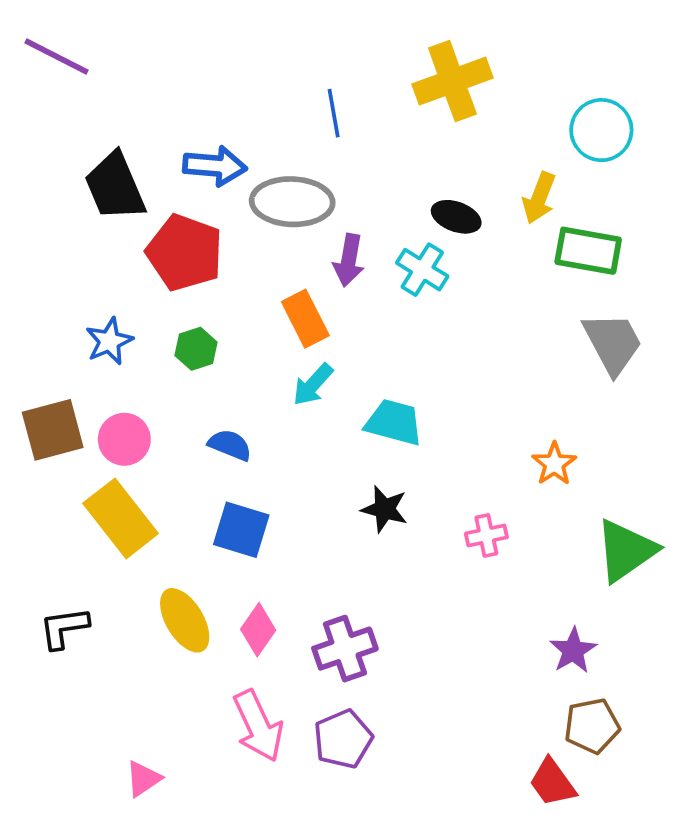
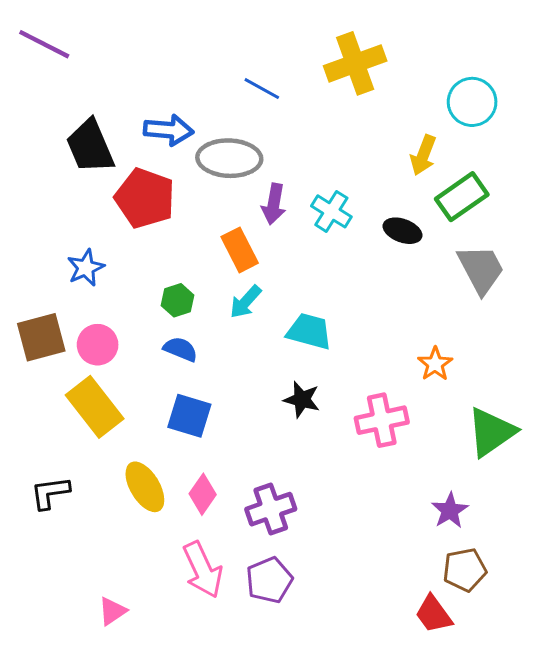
blue line: (334, 113) -> (262, 89), turned -51
black ellipse: (456, 217) -> (402, 231), moved
green rectangle: (588, 251) -> (462, 197), turned -45
green hexagon: (196, 349) -> (177, 300), moved
pink cross: (486, 535) -> (382, 420), size x1.6

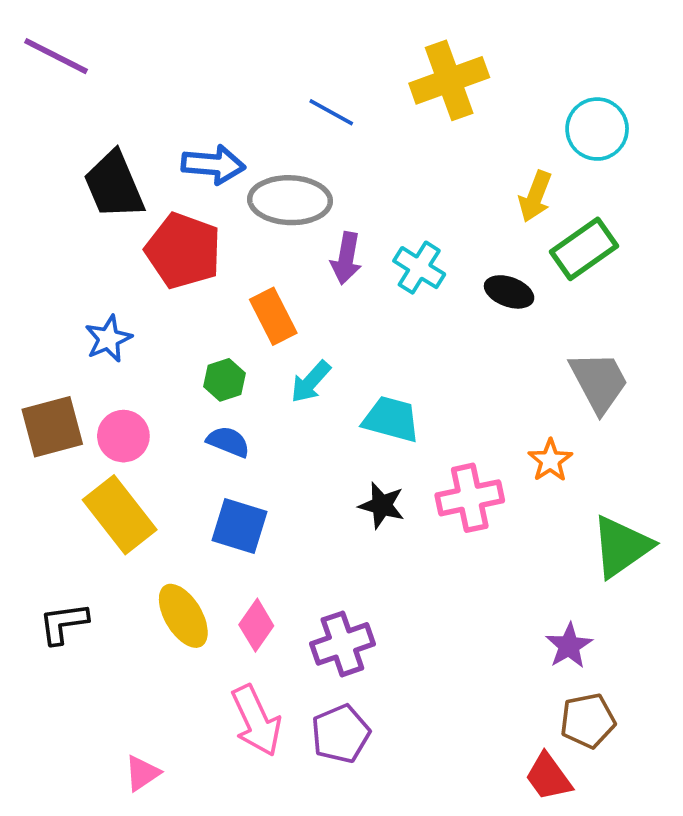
orange rectangle: (240, 250) -> (273, 316), moved
gray trapezoid: (481, 269) -> (599, 382), moved
pink cross: (382, 420) -> (470, 498), moved

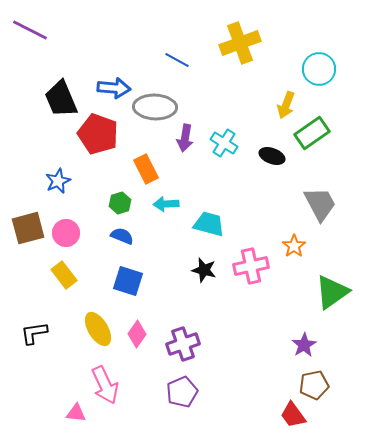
cyan arrow: (311, 382) -> (166, 204), turned 45
yellow rectangle: (120, 515) -> (64, 275), size x0.7
pink arrow: (256, 721) -> (105, 385), moved
pink triangle: (142, 773) -> (76, 413), turned 40

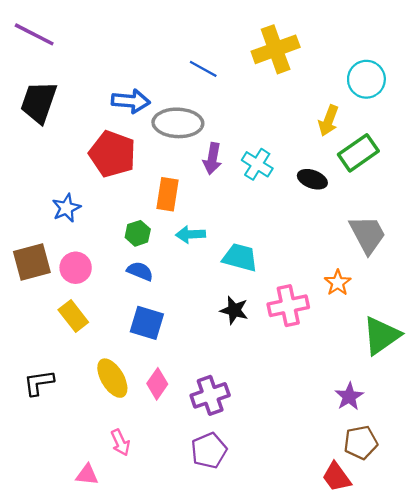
black trapezoid: (61, 99) -> (39, 102), moved, turned 42
orange rectangle: (146, 169) -> (168, 194), turned 36
pink arrow: (105, 385) -> (120, 442), size x0.6

